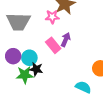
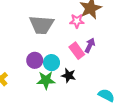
black star: (36, 69) -> (69, 76), moved

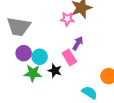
gray trapezoid: (42, 25) -> (19, 27), moved
pink rectangle: (77, 51) -> (69, 57), moved

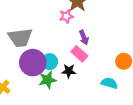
purple arrow: (78, 43) -> (84, 37), turned 144
purple circle: (24, 53) -> (33, 63), size x1.6

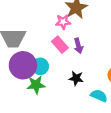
pink rectangle: (79, 54) -> (60, 45), moved
black star: (69, 71) -> (76, 78), moved

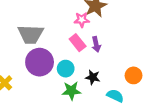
cyan circle: (40, 66) -> (66, 69), moved
green star: (36, 85) -> (71, 91), moved

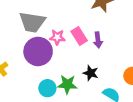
pink star: (82, 20) -> (57, 37), moved
cyan circle: (66, 69) -> (47, 88), moved

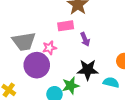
pink rectangle: (79, 36) -> (66, 26), moved, turned -49
black star: (91, 73) -> (88, 70), size x1.5

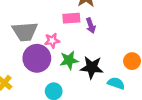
purple arrow: (85, 39) -> (91, 26), moved
green star: (71, 86) -> (69, 60), moved

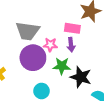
purple arrow: (91, 26) -> (71, 45), moved

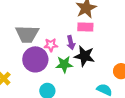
pink rectangle: (72, 28) -> (85, 27), moved
black star: (81, 77) -> (84, 56), moved

